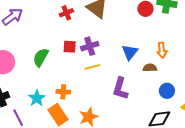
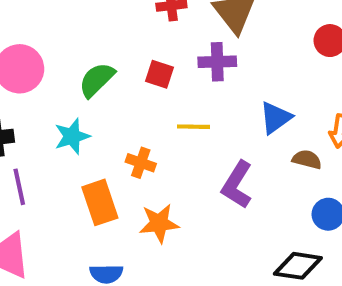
purple cross: (90, 46) -> (217, 62), moved
orange cross: (63, 92) -> (141, 163), moved
cyan star: (37, 98) -> (72, 136), moved

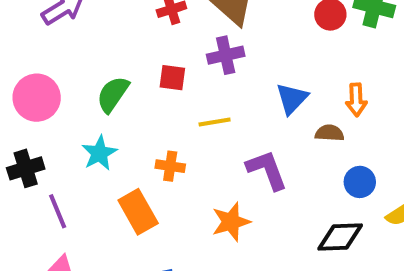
purple L-shape: (237, 185) -> (267, 170), turned 138
orange star: (159, 223) -> (231, 222), moved

